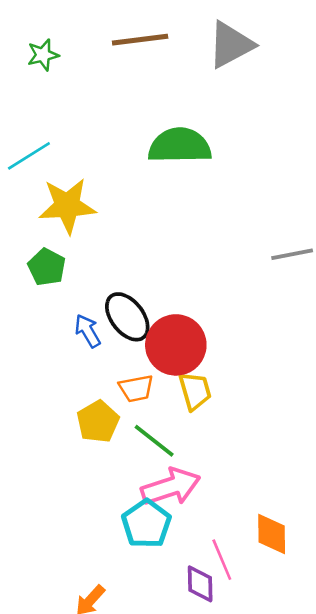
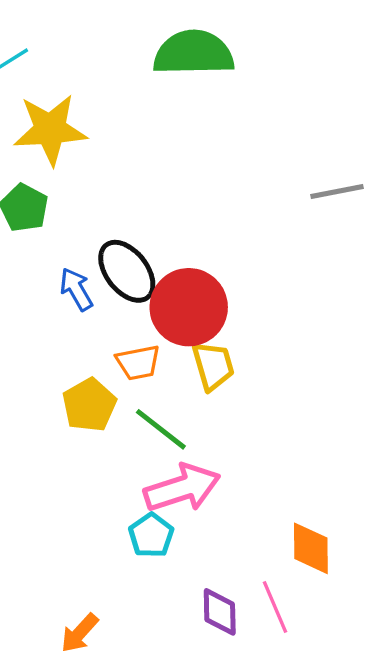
cyan pentagon: (146, 524) -> (151, 535), size x0.7
pink line: (222, 560) -> (275, 607), moved

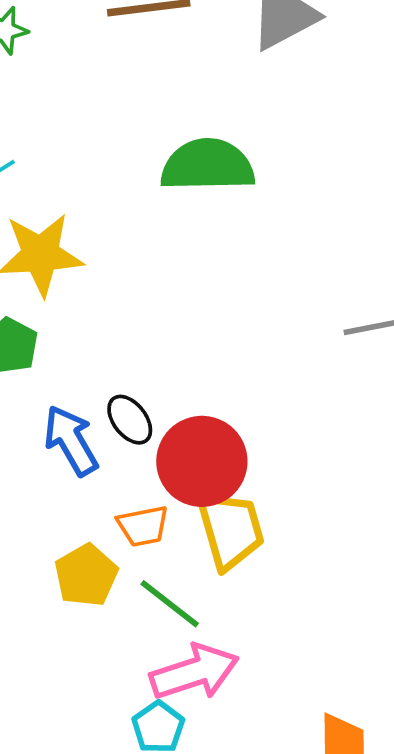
black ellipse: (127, 271) -> (130, 420), size x0.7
blue arrow: (76, 289) -> (71, 441), size x1.4
yellow trapezoid: (213, 366) -> (230, 530), size x1.4

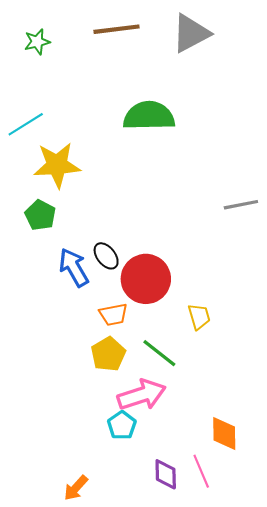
yellow trapezoid: (230, 530) -> (199, 317), moved, size x0.6
yellow pentagon: (86, 575) -> (108, 354), moved
green line: (170, 604) -> (159, 353), moved

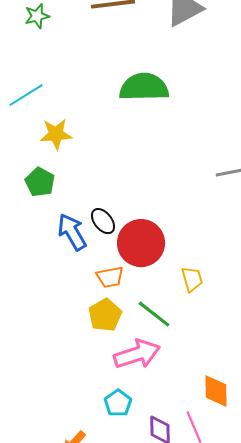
yellow star: (57, 165) -> (56, 134), size x0.7
cyan pentagon: (122, 425) -> (118, 403), moved

